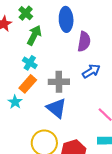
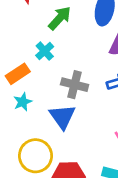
orange rectangle: (28, 84) -> (18, 74), moved
cyan star: (15, 102) -> (23, 102), moved

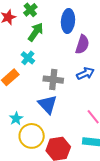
cyan star: (23, 102) -> (16, 119), moved

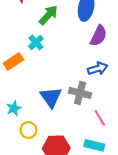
gray cross: (53, 80) -> (80, 93), moved
yellow circle: (32, 136) -> (28, 130), size x0.6

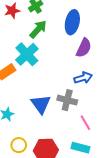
cyan cross: (36, 42) -> (27, 54), size x1.6
yellow circle: (28, 130) -> (19, 145), moved

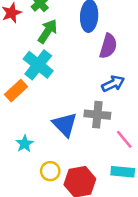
yellow circle: (19, 145) -> (50, 171), moved

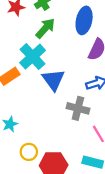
blue triangle: (65, 125) -> (53, 80), moved

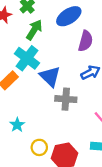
blue ellipse: (84, 20) -> (69, 16), turned 55
gray cross: (78, 108) -> (66, 99), moved

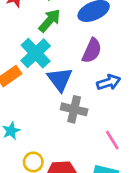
purple semicircle: (86, 41) -> (92, 51), moved

